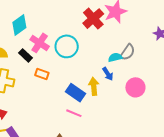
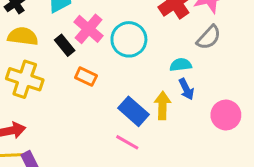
gray semicircle: (127, 52) -> (209, 37), moved
cyan semicircle: (115, 57) -> (181, 65), moved

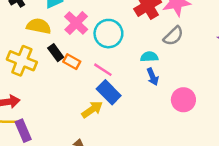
yellow semicircle: (23, 36) -> (39, 26), moved
black rectangle: (65, 45) -> (56, 53), moved
yellow arrow: (162, 105) -> (92, 109), moved, turned 50
pink line: (127, 142) -> (103, 70), moved

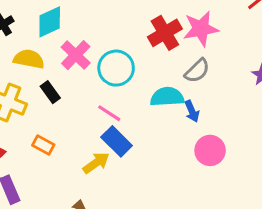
cyan semicircle: (149, 57) -> (167, 97), size x1.5
orange rectangle: (72, 62) -> (43, 145), moved
blue arrow: (153, 77) -> (192, 111), moved

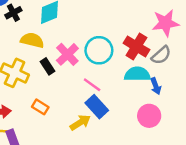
red cross: (165, 33) -> (136, 46), moved, turned -30
pink cross: (76, 55) -> (67, 54), moved
pink circle: (210, 150) -> (149, 116), moved

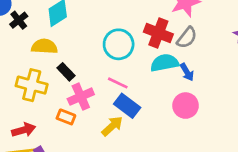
pink cross: (67, 54) -> (81, 97), moved, turned 30

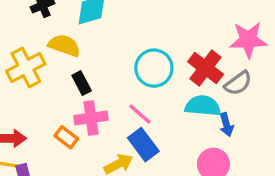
yellow cross: (32, 85) -> (26, 68), moved, turned 32

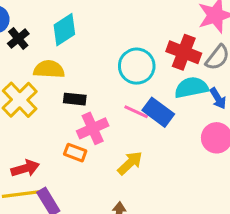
black rectangle: (82, 83) -> (75, 99), turned -40
blue rectangle: (143, 145) -> (158, 112), moved

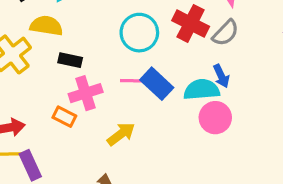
cyan semicircle: (191, 88) -> (202, 90), moved
pink line: (136, 112) -> (133, 81), turned -30

